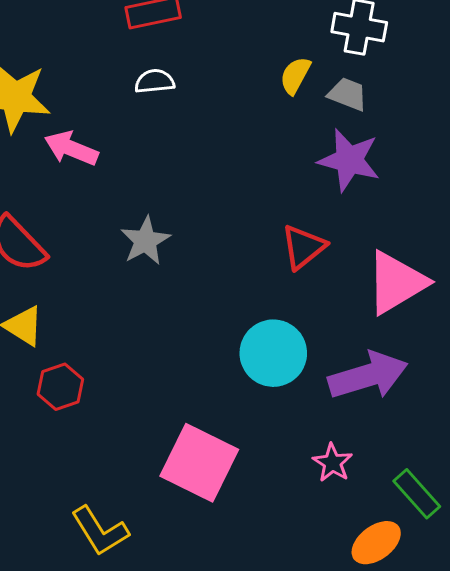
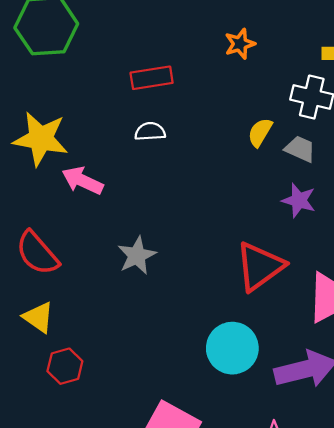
purple star: (349, 160) -> (299, 200), size x0.7
red triangle: (303, 247) -> (260, 266), size x1.4

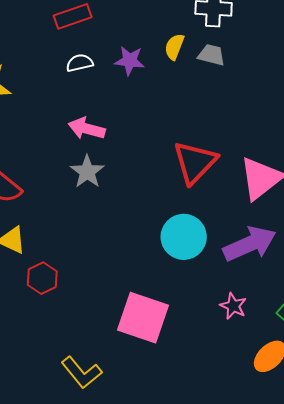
pink arrow: (82, 181) -> (87, 129), moved
purple star: (299, 200) -> (130, 61), moved

